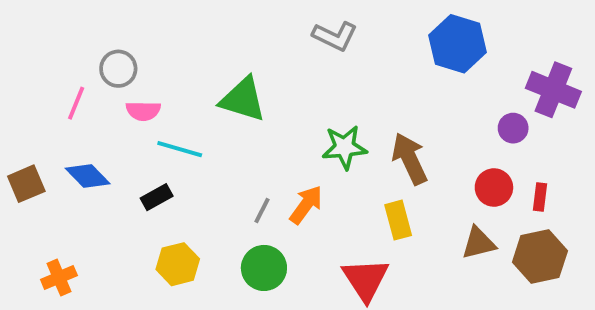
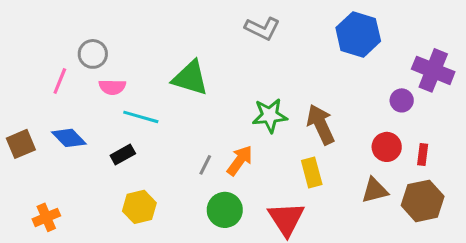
green circle: (264, 268) -> (225, 210), moved

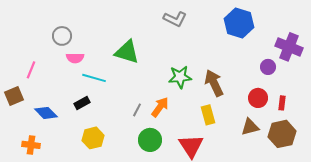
pink line: (60, 81) -> (31, 70), moved
blue diamond: (69, 138) -> (46, 113), moved
orange cross: (46, 217) -> (31, 145), turned 30

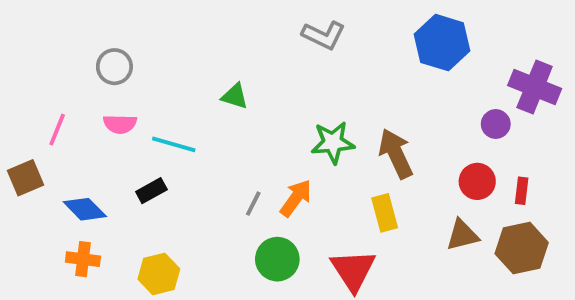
green triangle: (127, 52) -> (235, 96), size x0.6
pink semicircle: (75, 58) -> (120, 124), moved
yellow hexagon: (93, 138) -> (159, 274), moved
orange cross: (31, 145) -> (83, 259), moved

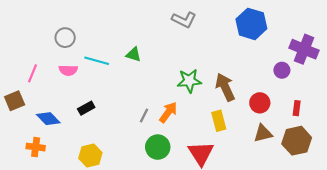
cyan line: (174, 144) -> (97, 61), moved
red circle: (477, 181) -> (260, 103), moved
orange cross: (83, 259) -> (36, 147), moved

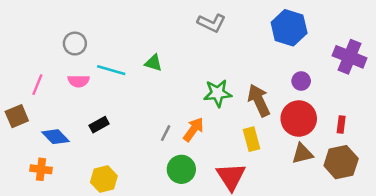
purple circle: (282, 70) -> (301, 81), moved
red circle: (260, 103) -> (299, 119), size x1.5

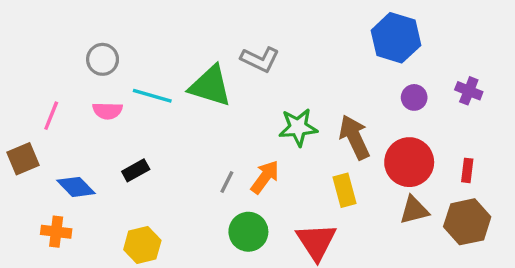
gray L-shape: (212, 23) -> (260, 59), moved
purple cross: (350, 57) -> (469, 91), moved, size x0.6
green triangle: (154, 63) -> (210, 86), size x1.8
purple circle: (301, 81) -> (414, 97), moved

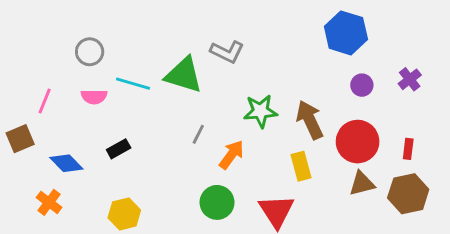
purple cross: (469, 91) -> (410, 79), turned 30
gray line: (227, 182) -> (198, 134), moved
orange cross: (56, 232) -> (49, 202), turned 30

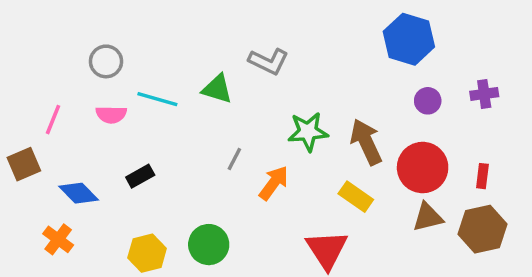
green triangle: (184, 75) -> (217, 89), size x0.7
purple cross: (410, 79) -> (484, 94), turned 30
yellow rectangle: (301, 166) -> (356, 197), turned -40
green circle: (217, 202) -> (209, 245), moved

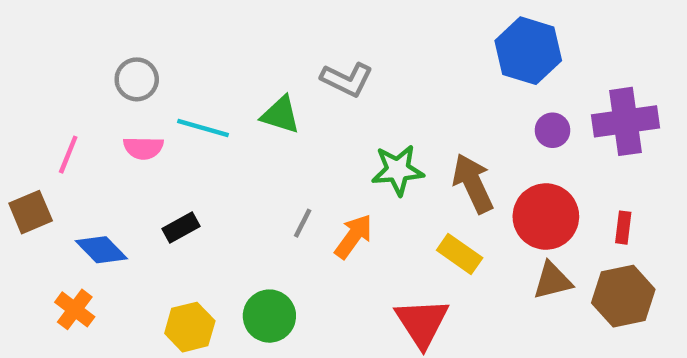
purple cross: (484, 94) -> (625, 121), size x1.8
gray line: (234, 159) -> (303, 223), moved

